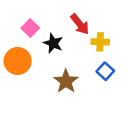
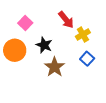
yellow cross: (100, 42) -> (83, 34), turned -32
black star: (53, 43) -> (44, 45), moved

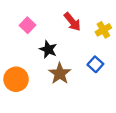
yellow cross: (83, 34) -> (103, 30), moved
orange circle: (15, 50) -> (16, 79), moved

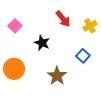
pink square: (28, 25) -> (15, 26), moved
brown star: (60, 74) -> (57, 76), moved

